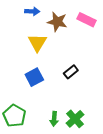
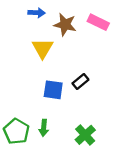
blue square: (34, 77) -> (53, 90), moved, turned 36
green arrow: (54, 119) -> (44, 128), moved

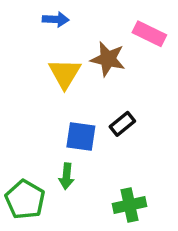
brown star: (65, 25) -> (108, 59), moved
green arrow: (44, 128) -> (66, 176), moved
green cross: (85, 135) -> (130, 205), turned 30

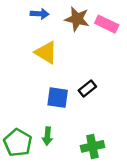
brown star: (108, 59) -> (77, 19), moved
yellow triangle: (65, 73) -> (46, 52), turned -30
green arrow: (66, 176) -> (47, 136), moved

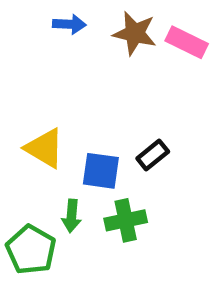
yellow triangle: (46, 52) -> (44, 148), moved
green arrow: (47, 136) -> (72, 216), moved
green cross: (92, 146) -> (126, 220), moved

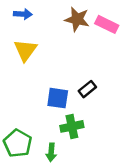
blue arrow: (69, 24) -> (23, 14), moved
yellow triangle: (44, 148) -> (25, 50), moved, turned 35
green arrow: (72, 216) -> (51, 152), moved

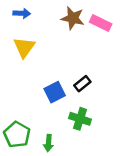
blue square: (58, 98) -> (55, 92), turned -35
green cross: (72, 126) -> (80, 119), moved, turned 30

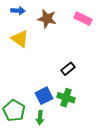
brown star: (73, 18) -> (47, 19), moved
yellow triangle: (24, 47) -> (20, 39), turned -30
blue square: (55, 92) -> (44, 96), moved

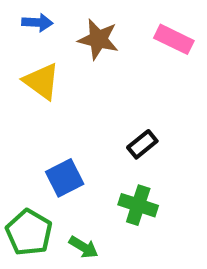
blue square: (44, 96) -> (65, 178), moved
green arrow: (40, 118) -> (84, 247), turned -64

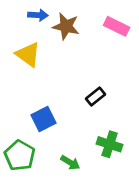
blue arrow: (37, 23) -> (38, 15), moved
green cross: (138, 205) -> (110, 144), moved
green arrow: (84, 247) -> (70, 163), moved

